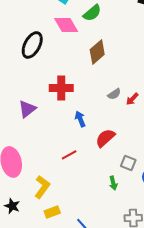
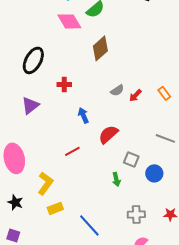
black ellipse: (32, 45) -> (33, 60), moved
red cross: (61, 88) -> (64, 84), size x0.6

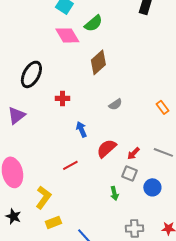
red arrow: (135, 95) -> (133, 153), moved
purple triangle: (30, 105) -> (16, 115), moved

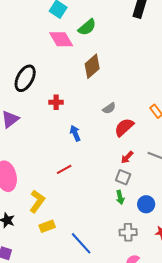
red semicircle: (106, 148) -> (124, 127), moved
blue circle: (152, 187) -> (146, 204), moved
green arrow: (114, 193) -> (120, 197), moved

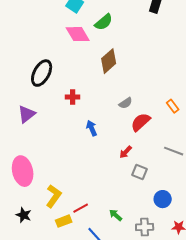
red arrow: (127, 157) -> (126, 152), moved
red line: (64, 169) -> (81, 208), moved
green arrow: (120, 197) -> (116, 215), moved, turned 144

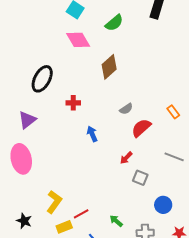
green semicircle: (104, 22) -> (114, 23), moved
pink ellipse: (23, 171) -> (21, 159), moved

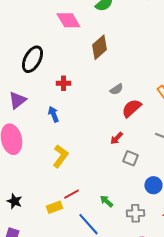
blue arrow: (92, 134) -> (53, 114), moved
yellow L-shape: (54, 202) -> (60, 156), moved

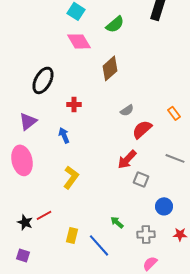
red arrow: (116, 138) -> (127, 159), size x1.5
red line: (71, 194) -> (44, 215), moved
yellow rectangle: (54, 207) -> (72, 235), moved, turned -56

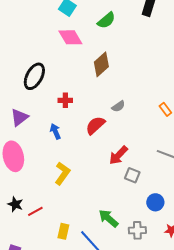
red semicircle: (142, 129) -> (95, 125), moved
black star: (25, 222) -> (15, 204), moved
green arrow: (117, 222) -> (108, 218), size x1.5

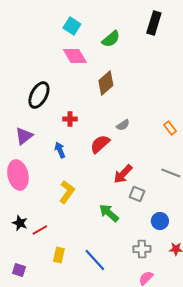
green arrow: (108, 218) -> (109, 213), moved
yellow rectangle: (63, 231) -> (59, 255), moved

